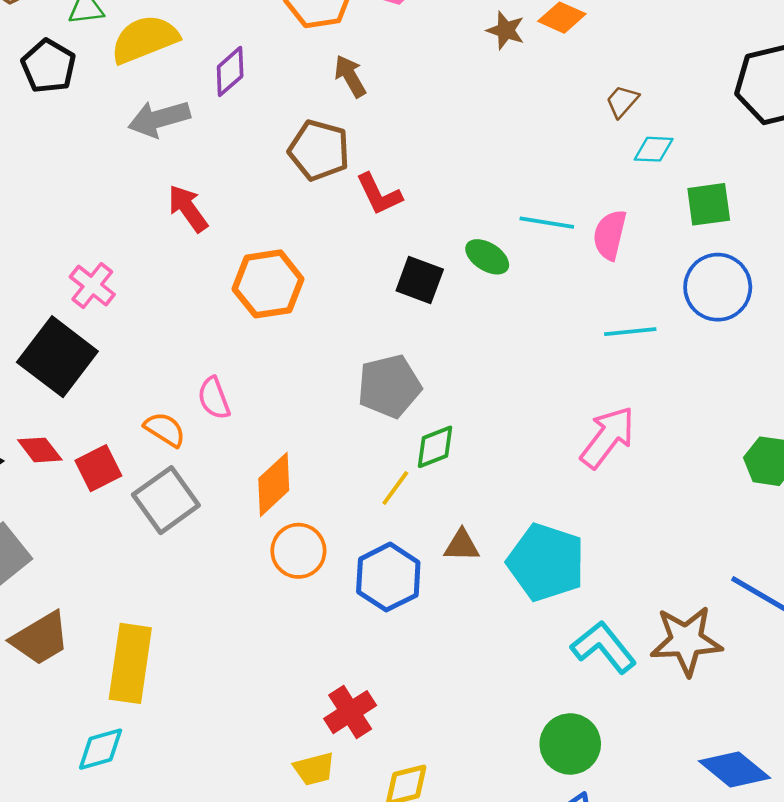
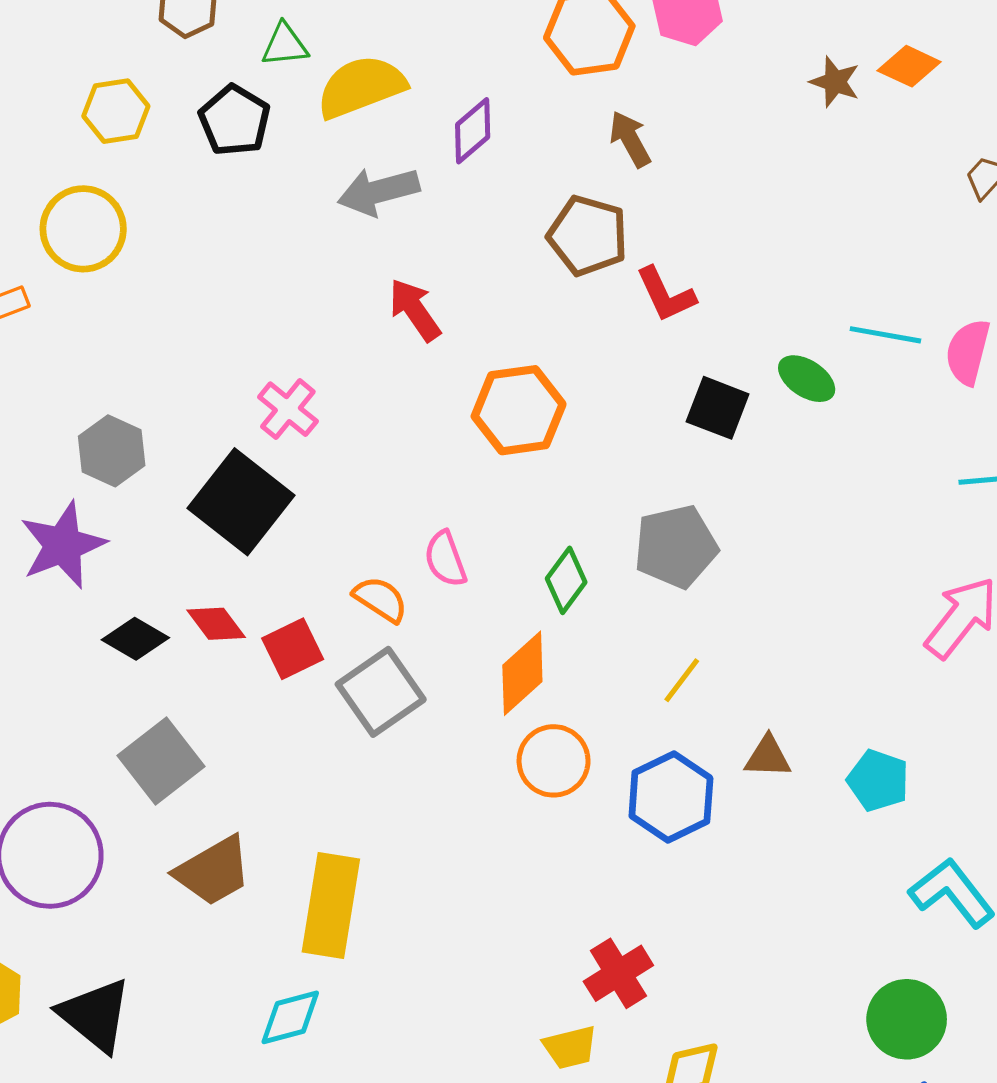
green diamond: (435, 447) -> (566, 580), moved, turned -33
cyan pentagon: (546, 562) -> (878, 780), size x0.6

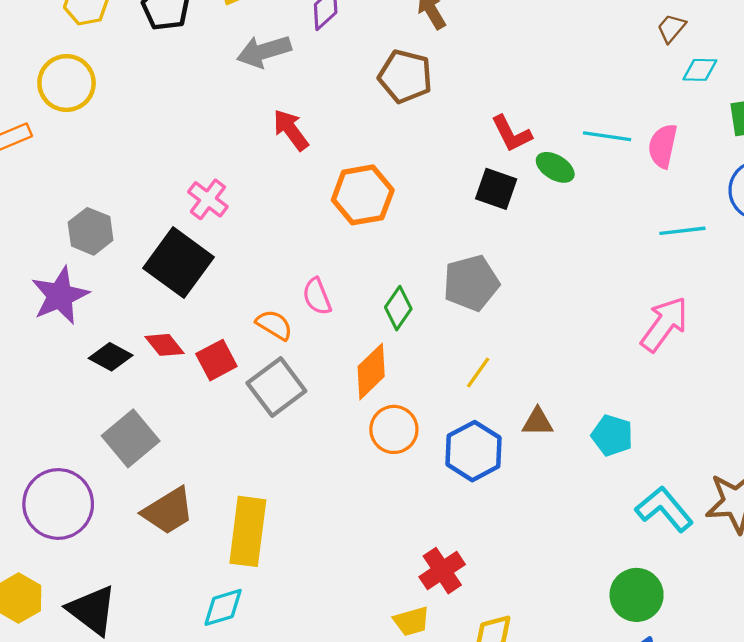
red L-shape: (666, 294) -> (511, 134), moved

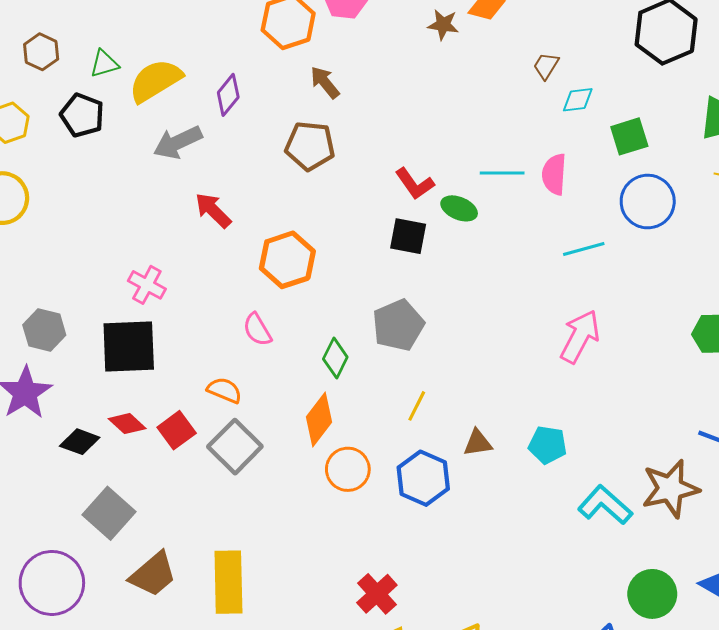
black square: (178, 263) -> (129, 347), turned -30
pink semicircle: (317, 296) -> (257, 330), moved
red cross: (442, 571) -> (377, 594), moved
green circle: (637, 595) -> (652, 594), moved

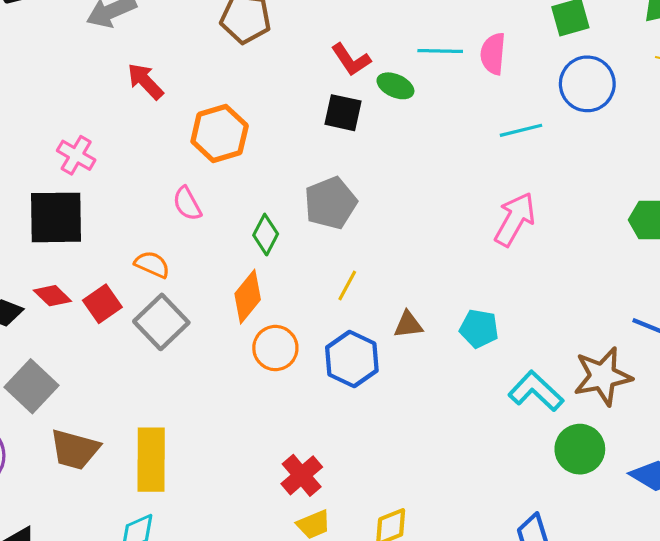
brown trapezoid: (153, 574) -> (75, 450), turned 54
green circle: (652, 594) -> (580, 449), moved

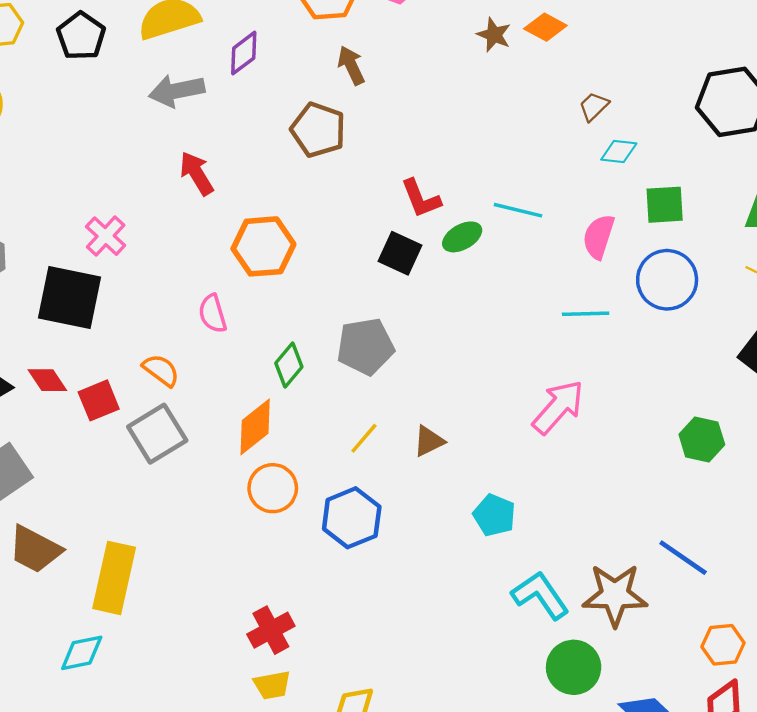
pink semicircle: (493, 54) -> (599, 237), moved
green ellipse: (395, 86) -> (462, 237), turned -66
brown triangle: (408, 325) -> (429, 441), moved, turned -32

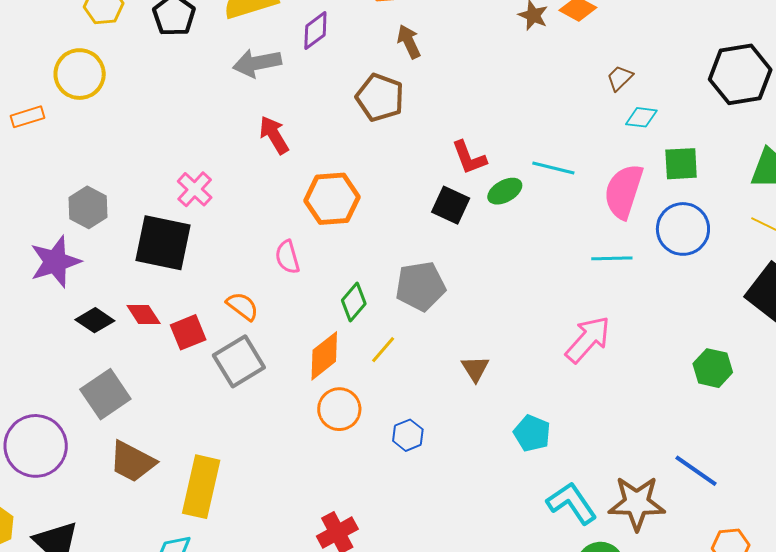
pink semicircle: (599, 237) -> (624, 191), size x1.4
yellow line: (364, 438) -> (383, 350), moved
brown triangle: (429, 441) -> (475, 369), turned -36
blue hexagon: (352, 518) -> (408, 435), size x0.6

